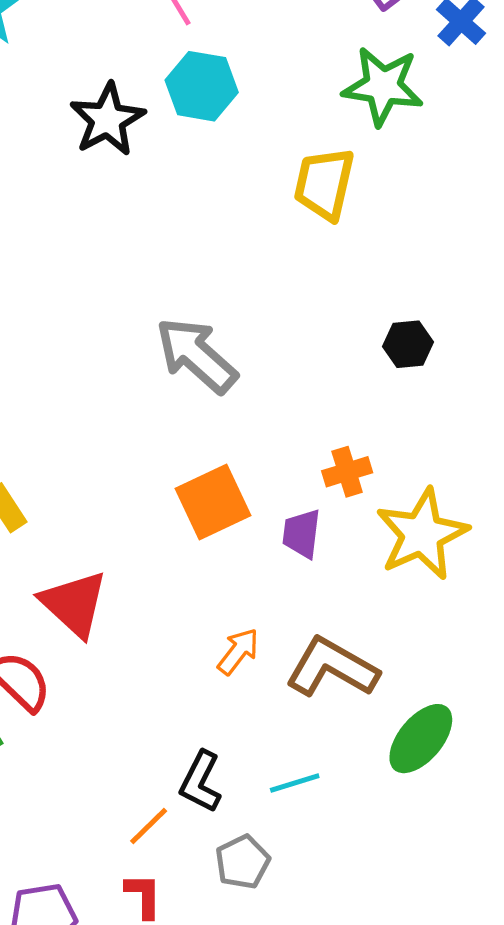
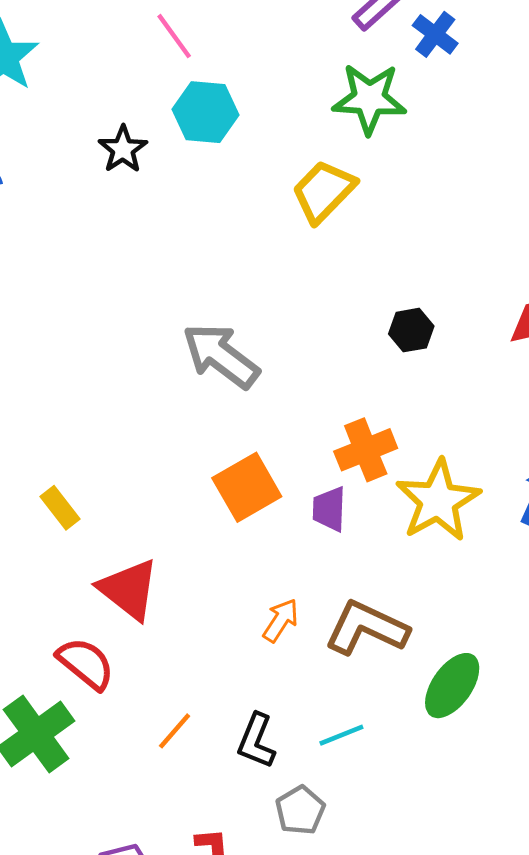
black star: (107, 120) -> (123, 149), size x0.7
yellow trapezoid: (324, 184) -> (324, 191), turned 36
orange cross: (347, 472) -> (366, 450), size x1.4
orange line: (149, 826) -> (175, 731), moved

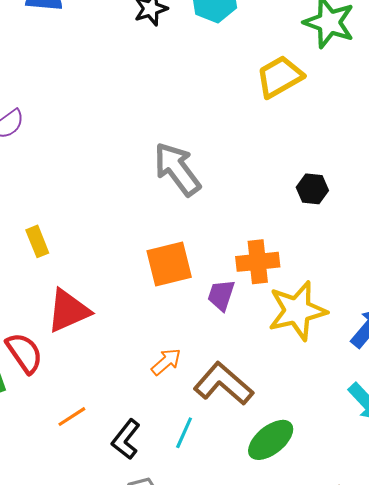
red triangle: (129, 589) -> (68, 311), turned 42
cyan line: (341, 735) -> (184, 433), moved, turned -60

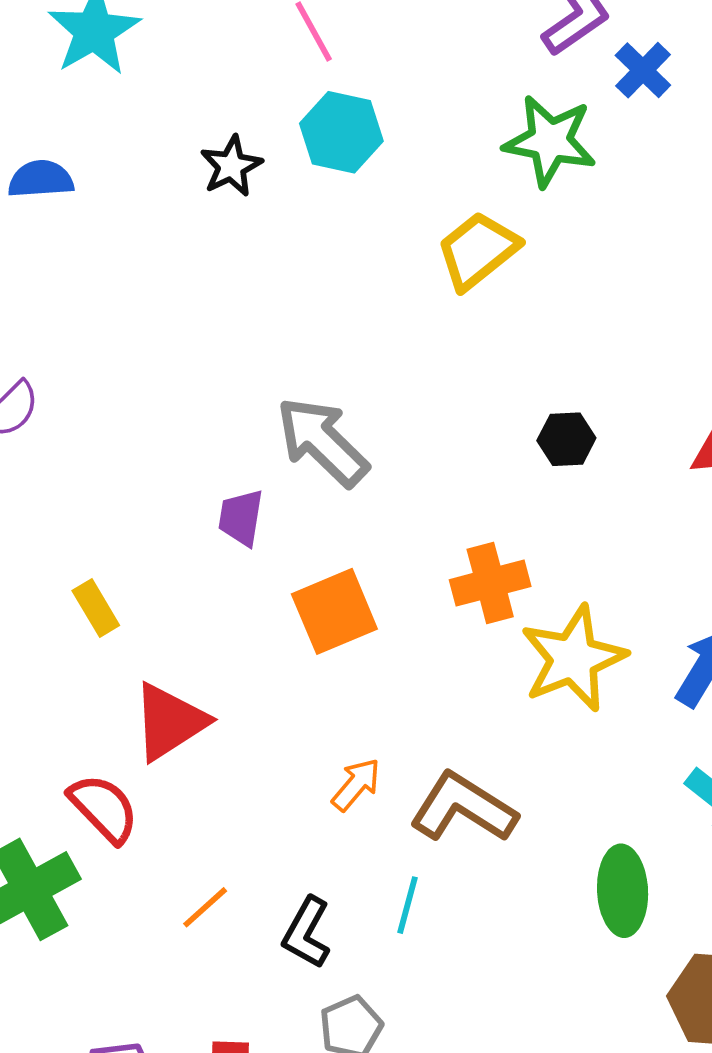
purple trapezoid: (221, 295) -> (241, 518), moved
green ellipse: (271, 440) -> (623, 891), moved, turned -45

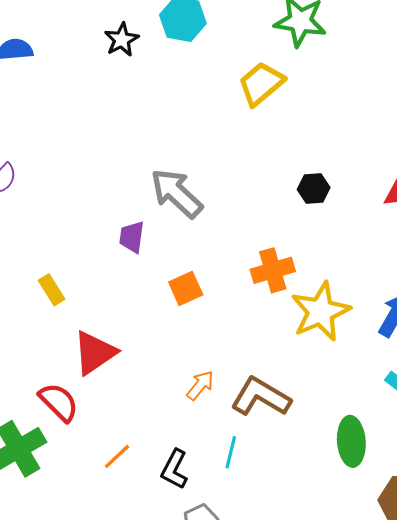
orange square: (334, 611) -> (186, 288), size x0.7

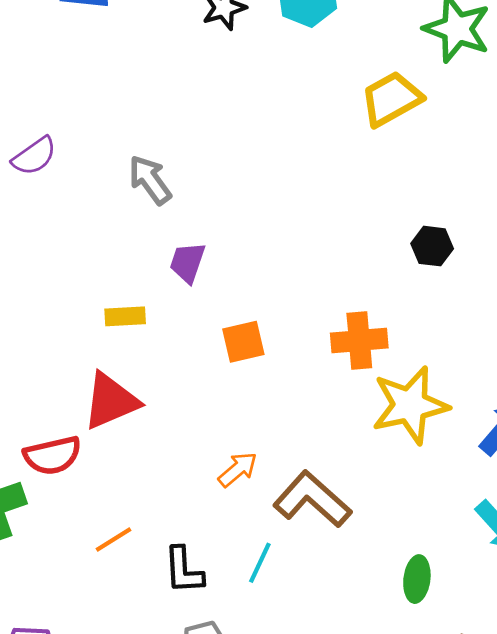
gray arrow: (177, 193) -> (150, 180), moved, size x0.7
yellow rectangle: (52, 290) -> (125, 316), moved, turned -72
red semicircle: (59, 402) -> (52, 455), turned 111
green ellipse: (351, 441) -> (417, 579), size x0.7
black L-shape: (174, 469) -> (184, 570), turned -42

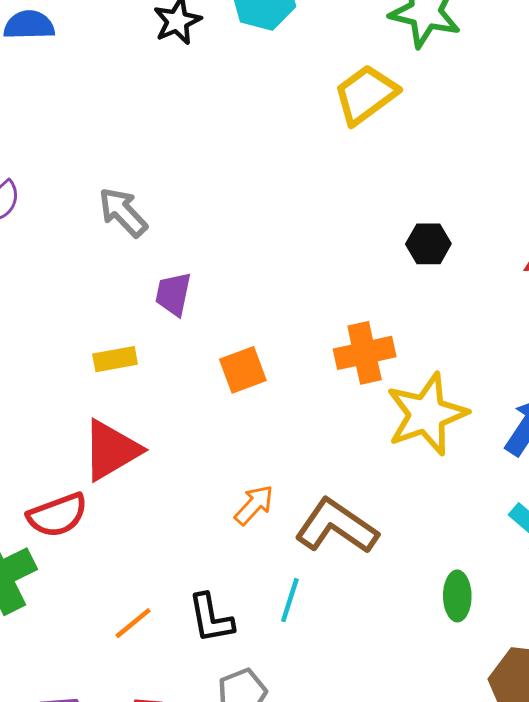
orange line: (113, 540) -> (133, 623), moved

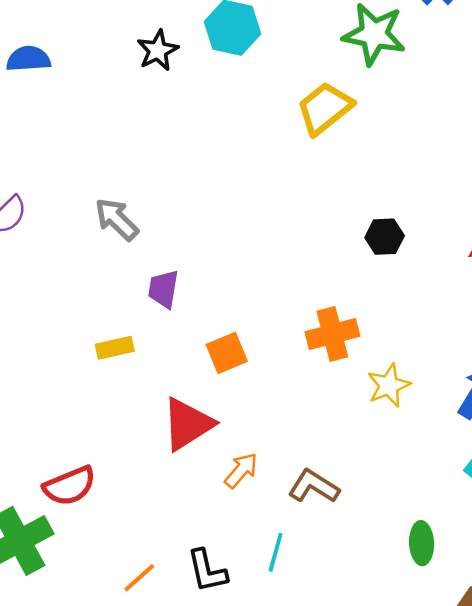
yellow star: (427, 414) -> (389, 385), size x0.6
red triangle: (111, 450) -> (188, 424), moved
brown L-shape: (336, 526) -> (314, 486), size x0.7

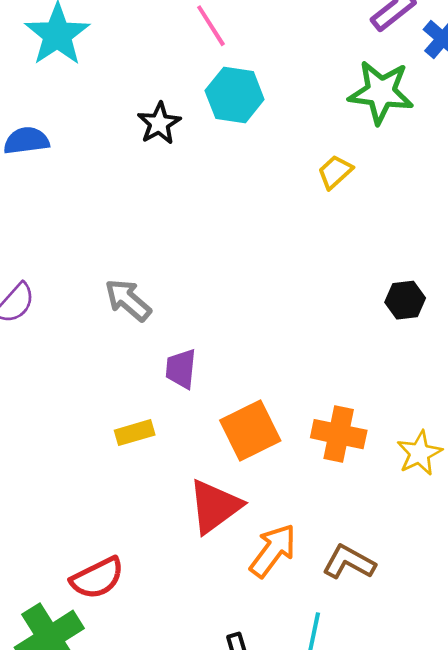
yellow trapezoid: (325, 108) -> (335, 172), size x0.6
orange cross: (332, 334) -> (339, 434), moved, turned 30
orange square: (227, 353) -> (250, 430), size x1.4
orange arrow: (241, 470) -> (273, 551), size x1.4

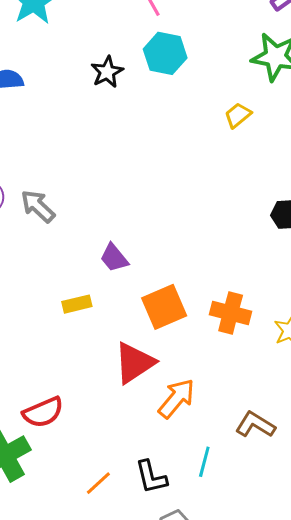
gray arrow: (128, 300) -> (38, 206), moved
purple trapezoid: (181, 369) -> (114, 258), turned -48
brown L-shape: (349, 562) -> (255, 425), moved

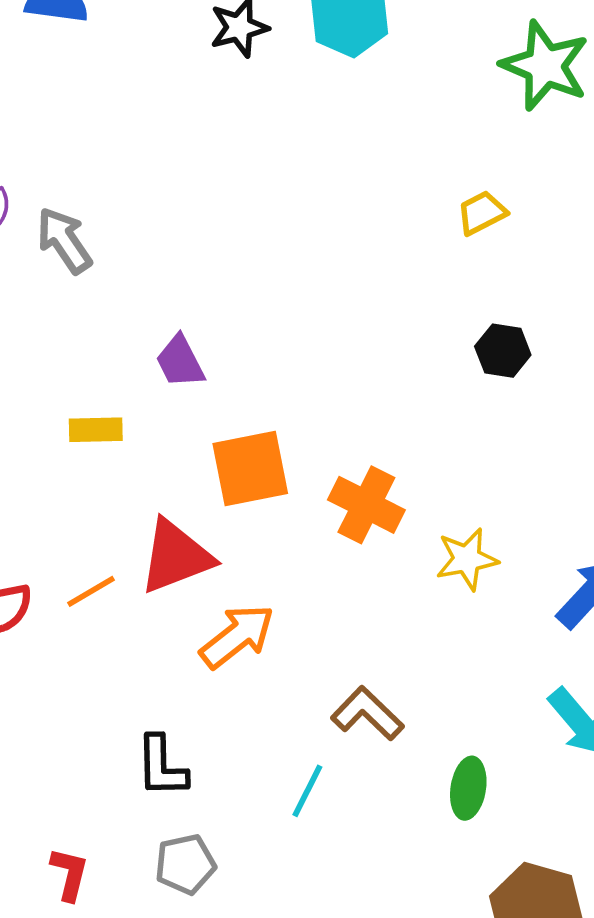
yellow trapezoid: (238, 115) -> (482, 213), moved
cyan line: (204, 462) -> (307, 791), moved
orange line: (98, 483) -> (91, 591), moved

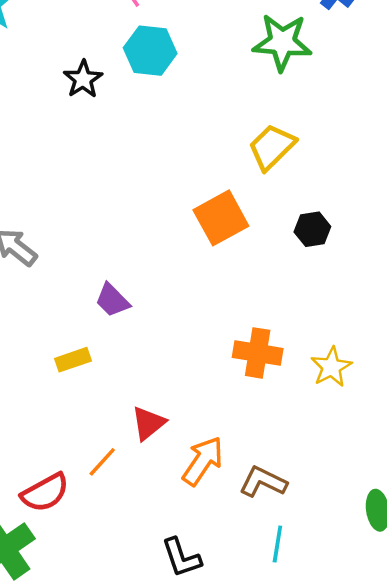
yellow trapezoid: (482, 213) -> (272, 147), size x1.5
orange square: (250, 468) -> (221, 218), moved
red triangle: (176, 557) -> (148, 423), size x0.7
brown L-shape: (367, 713) -> (263, 482), moved

